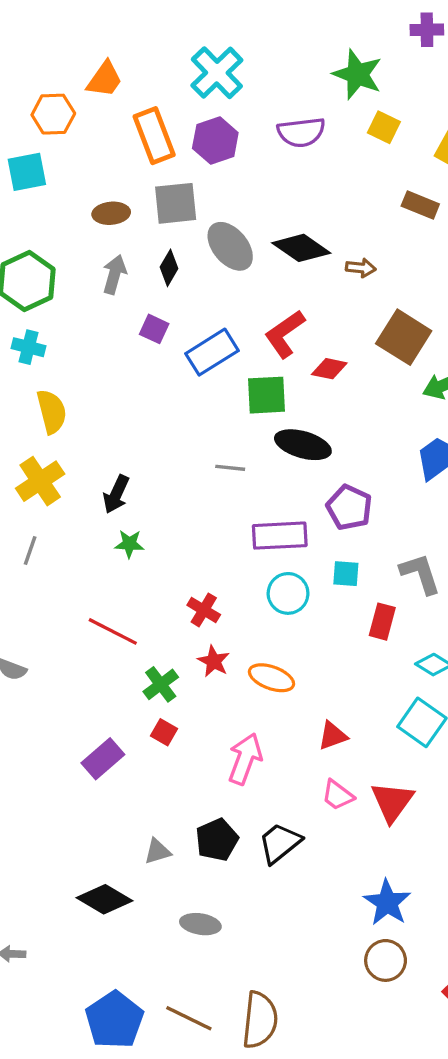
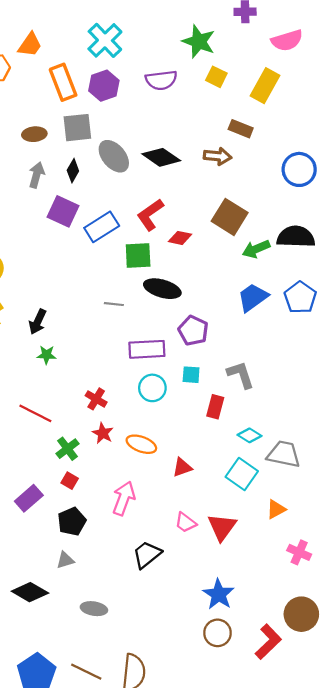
brown arrow: (361, 268) -> (218, 156), moved, size x1.4
purple square: (154, 329) -> (63, 211), size x1.6
red triangle: (333, 736) -> (182, 467), moved
black pentagon: (217, 840) -> (72, 521), moved

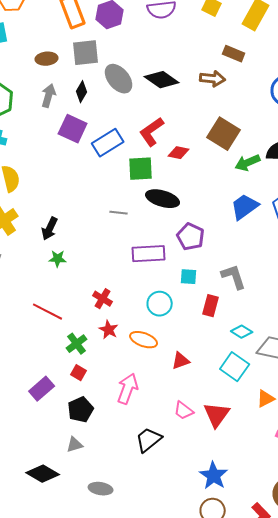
cyan circle: (152, 388) -> (160, 304), moved

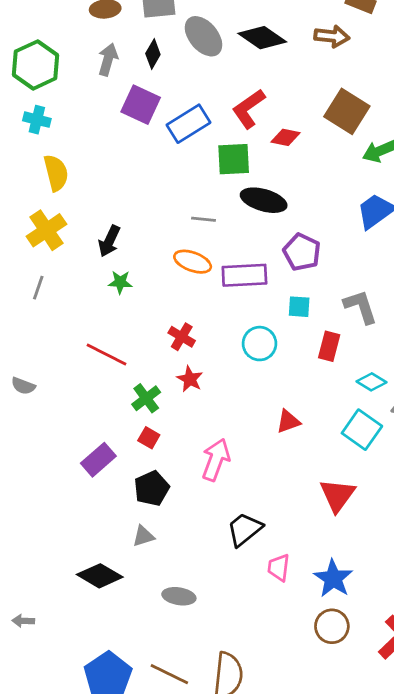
orange ellipse: (144, 340) -> (193, 262), moved
pink trapezoid: (184, 411) -> (279, 568), moved, turned 60

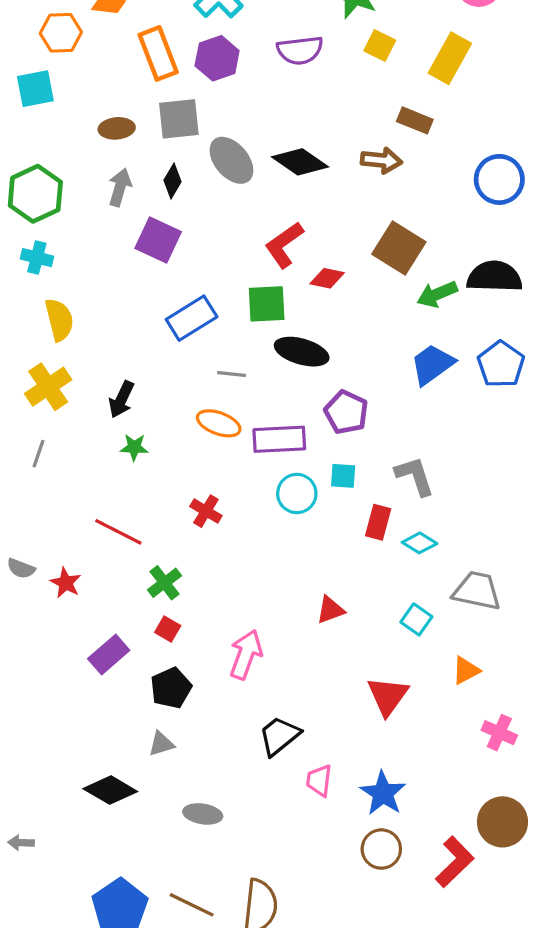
blue rectangle: (188, 124) -> (192, 318), moved
cyan circle: (259, 344) -> (297, 493), moved
red star: (190, 379) -> (66, 583), moved
cyan diamond: (371, 382) -> (420, 543), moved
cyan square: (362, 430) -> (416, 619), size x0.7

